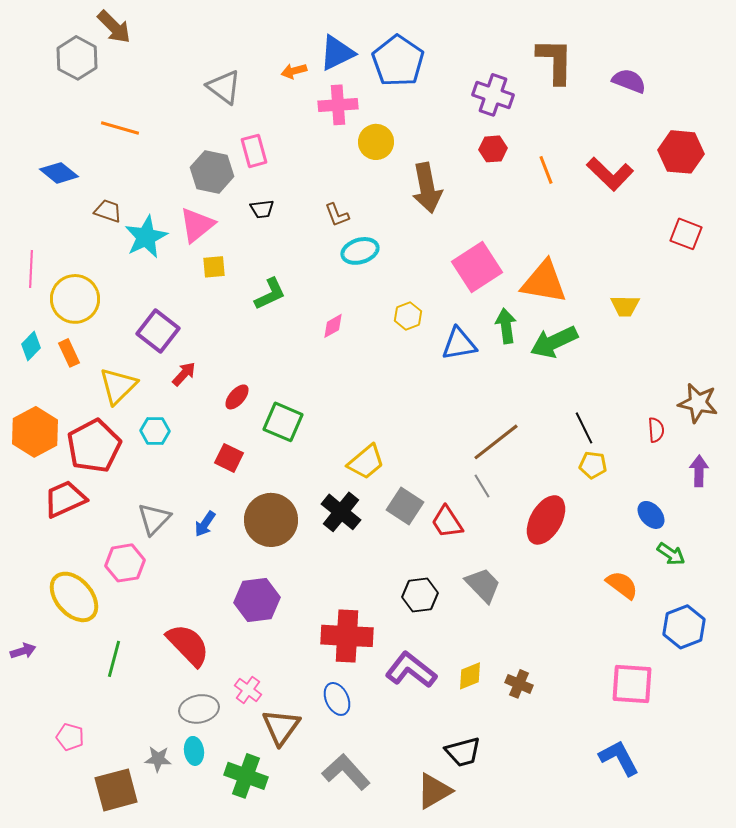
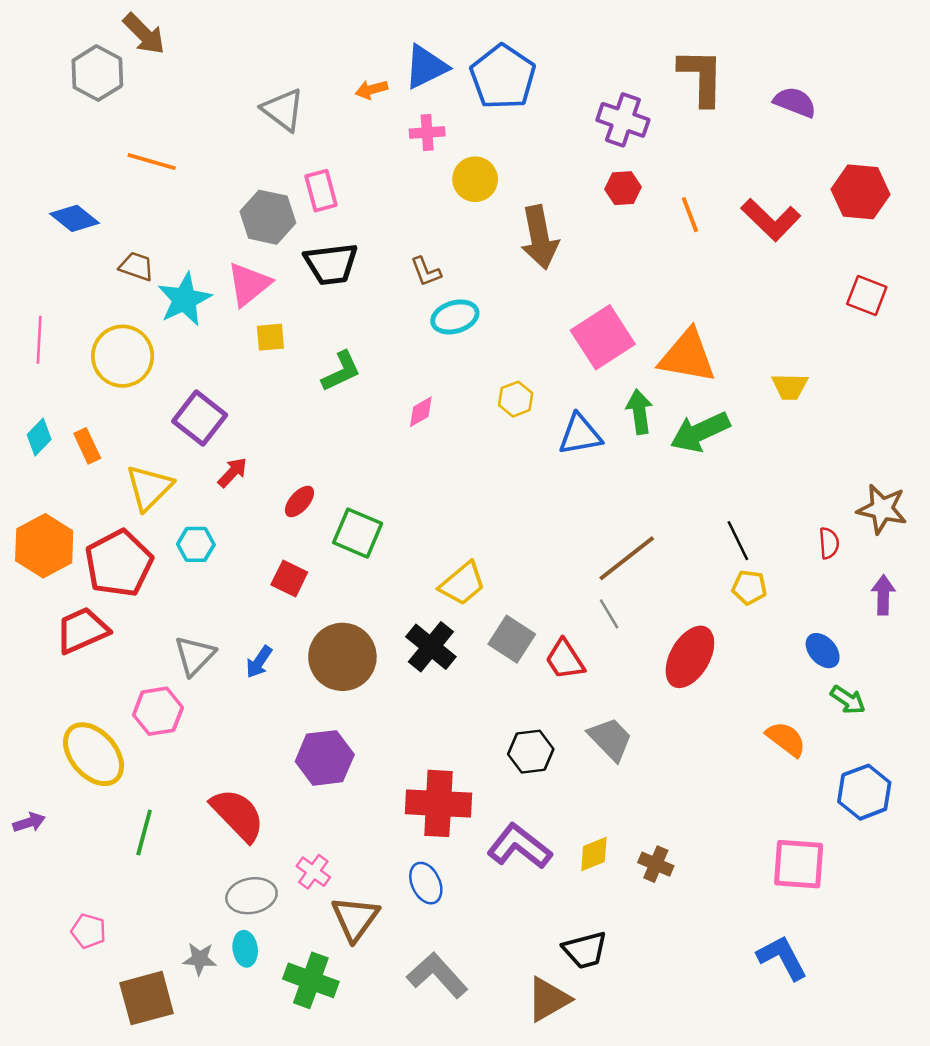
pink cross: (338, 105) -> (427, 132), size x0.7
black trapezoid: (262, 209) -> (331, 264), size x1.8
yellow circle: (75, 299) -> (123, 356), moved

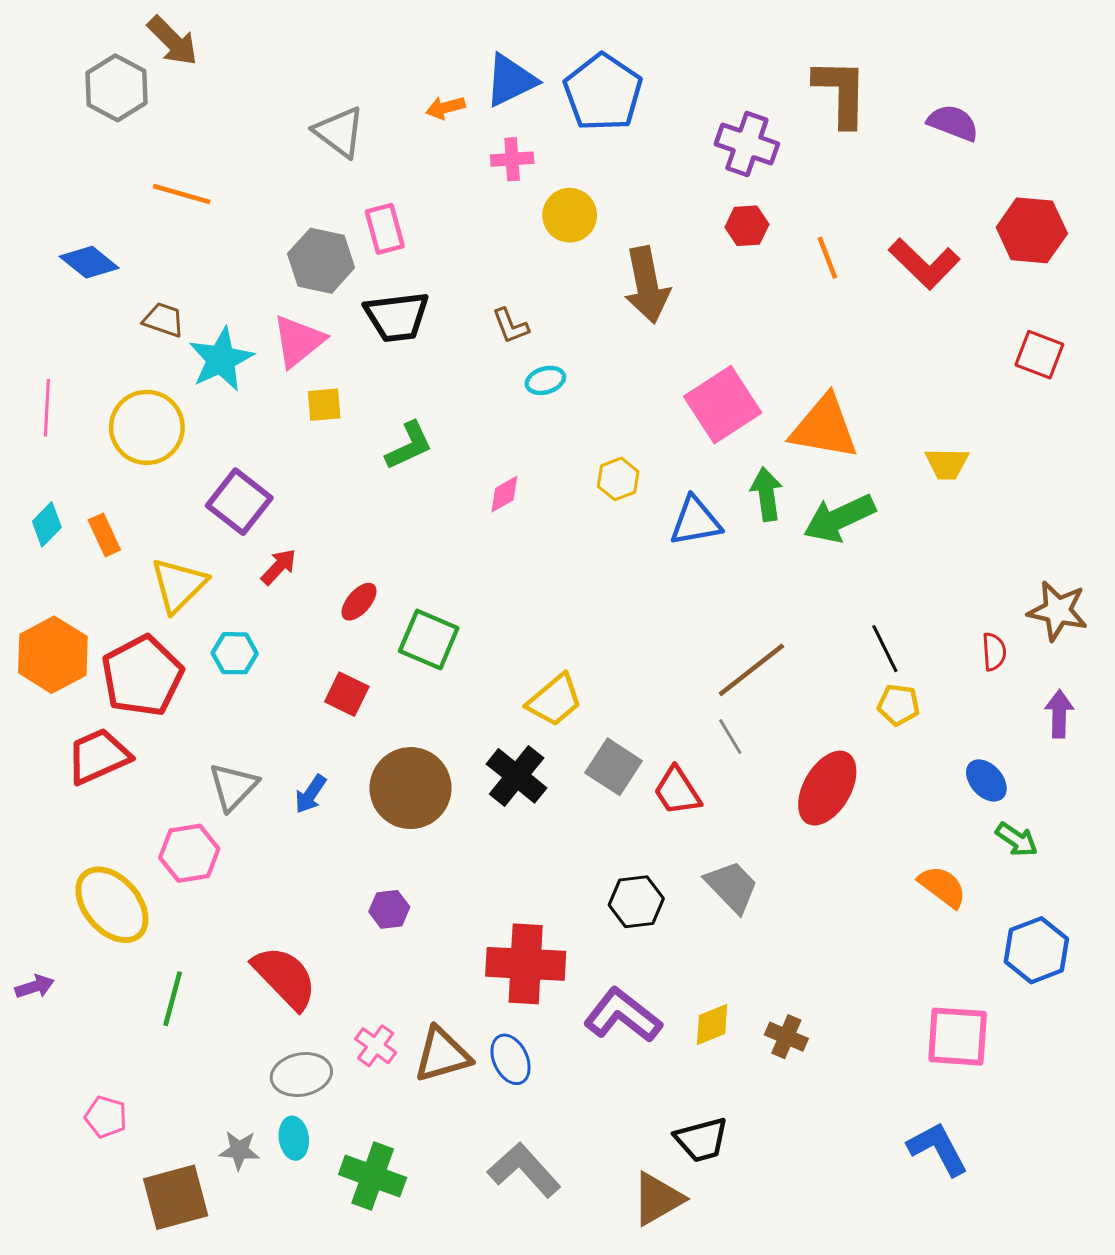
cyan ellipse: (455, 317) -> (545, 380), size x0.7
purple hexagon: (325, 758) -> (389, 909), size x0.6
brown triangle: (355, 918) -> (442, 1055), moved, turned 38

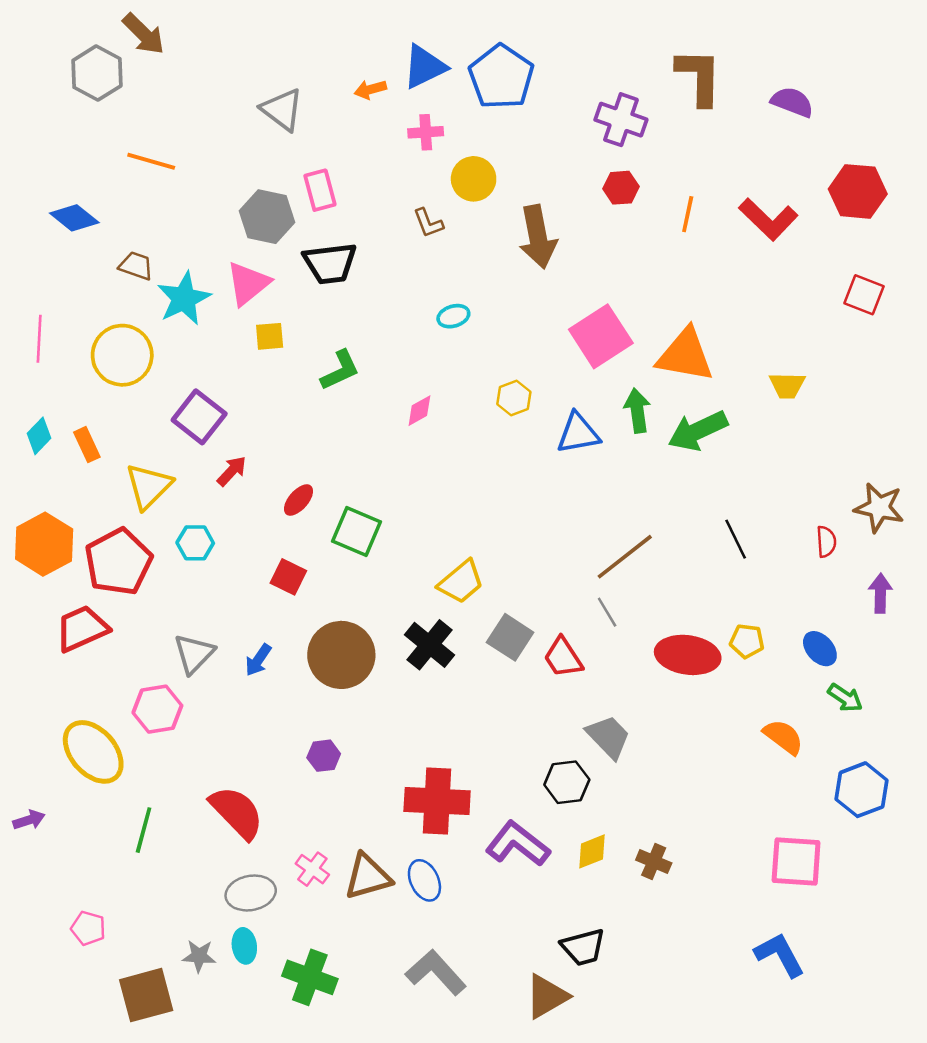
orange line: (827, 258) -> (688, 214), turned 33
brown L-shape: (511, 326) -> (428, 223), moved
yellow pentagon: (898, 705) -> (747, 641), moved
red ellipse: (827, 788) -> (688, 655), turned 68
black hexagon: (636, 902) -> (567, 782), moved

